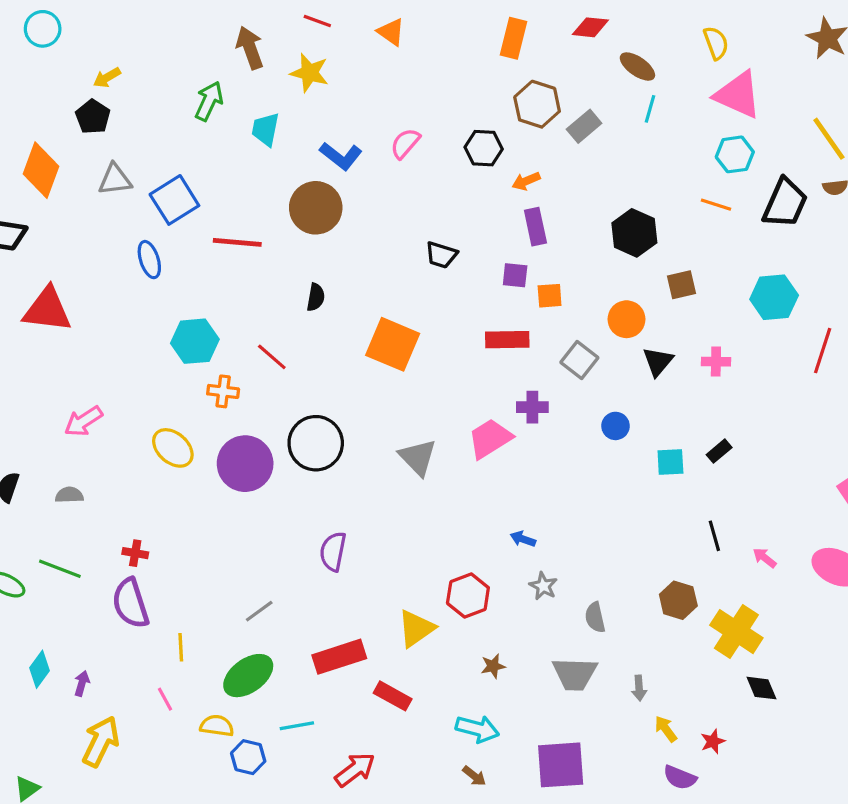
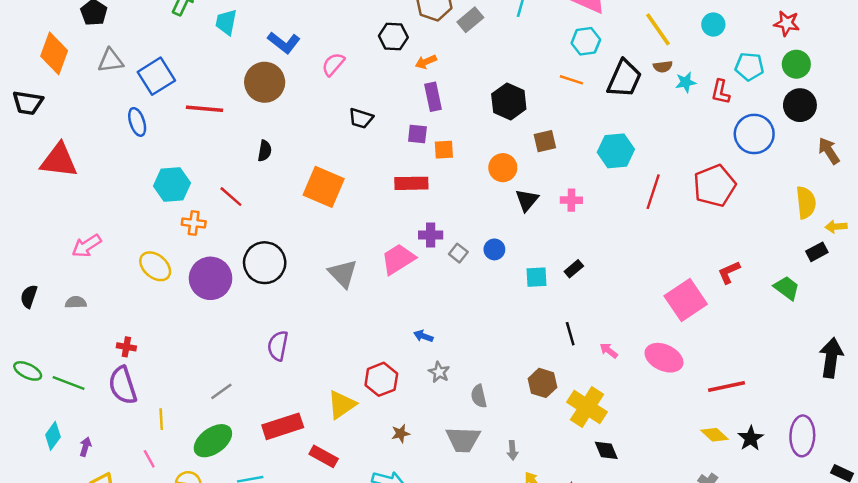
pink semicircle: (405, 143) -> (333, 64), moved
gray square: (579, 360) -> (458, 253), moved, size x0.7
green line: (60, 569) -> (69, 383), moved

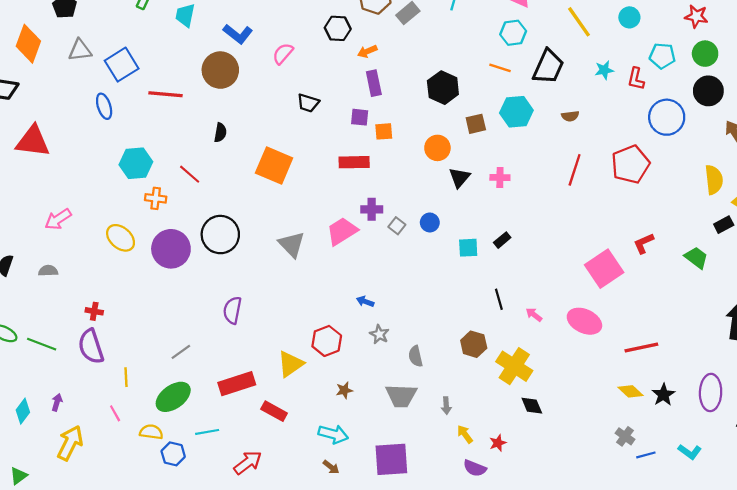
brown semicircle: (663, 67) -> (570, 116), moved
cyan hexagon: (616, 151) -> (516, 112), moved
cyan diamond: (53, 436) -> (23, 411), moved

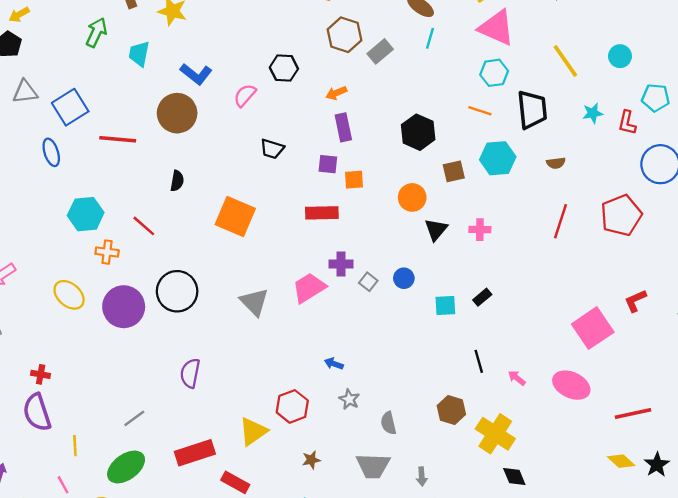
black hexagon: (338, 28) -> (284, 68), moved
black trapezoid: (548, 67) -> (532, 110), turned -30

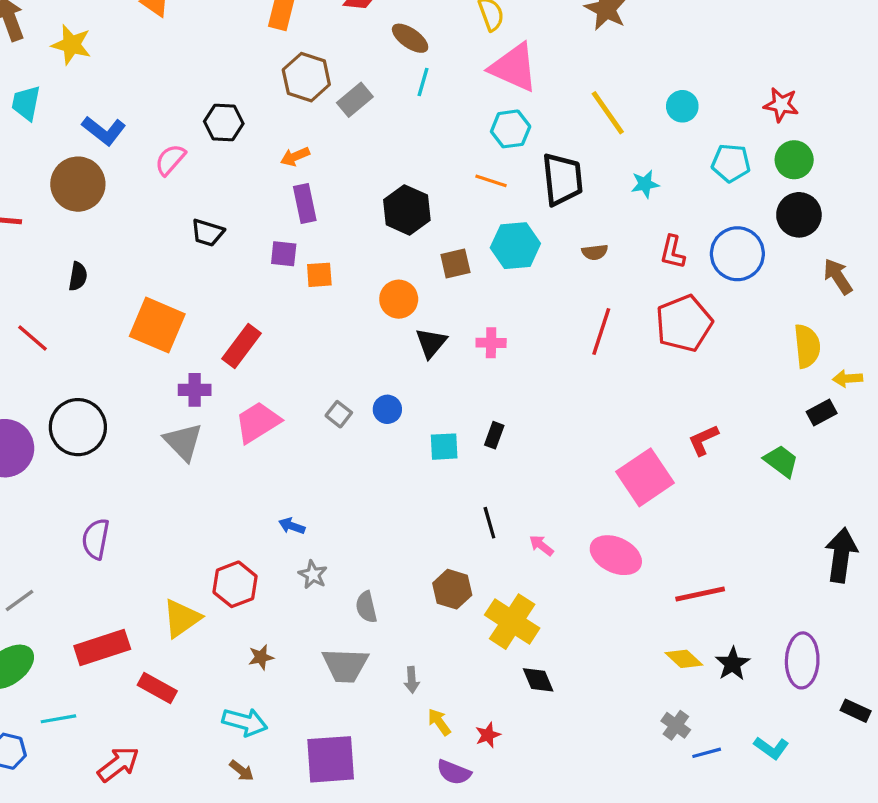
red L-shape: (627, 123) -> (673, 252), moved
red rectangle: (322, 213) -> (242, 346), moved, turned -52
purple cross: (341, 264) -> (195, 390), moved
black rectangle: (482, 297) -> (494, 435), turned -30

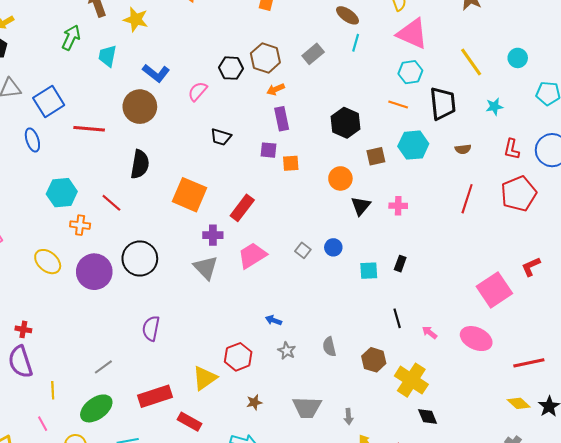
brown hexagon: (306, 77) -> (265, 58), moved
black semicircle: (78, 276) -> (140, 164), size x1.6
gray semicircle: (366, 607) -> (329, 347), moved

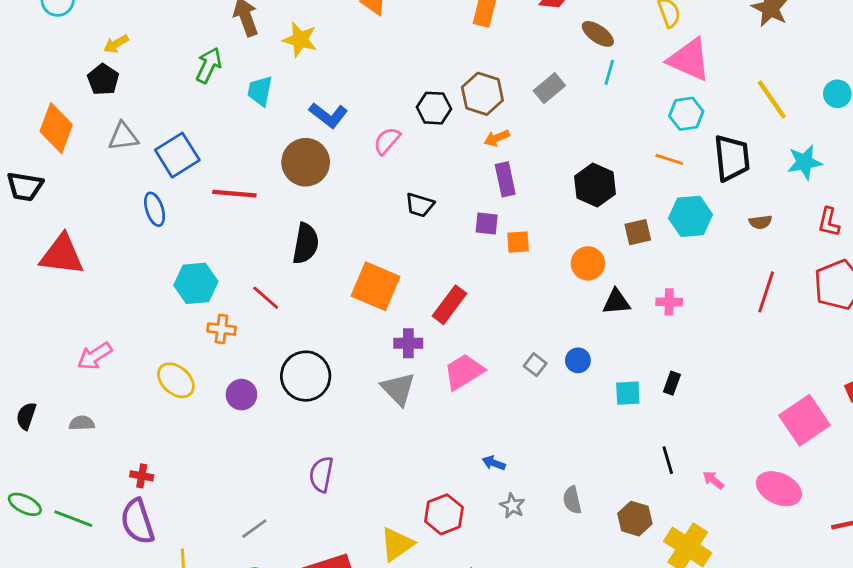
cyan star: (494, 107) -> (805, 162), size x1.4
black triangle: (361, 206) -> (616, 302), turned 45
purple circle: (94, 272) -> (241, 395), size x0.6

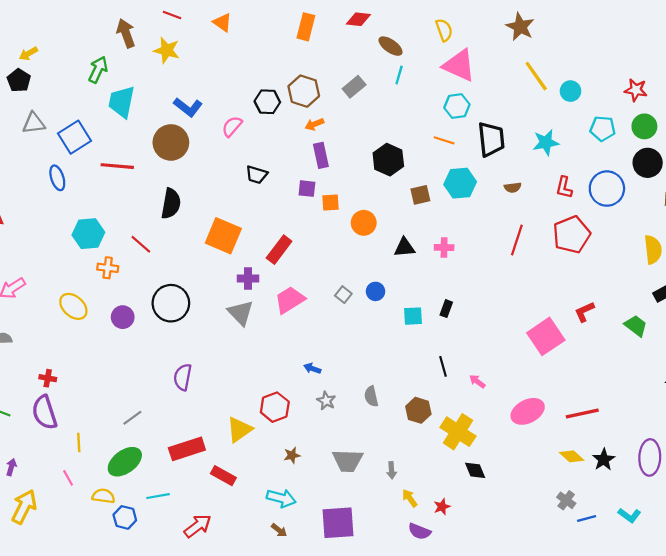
cyan trapezoid: (260, 91) -> (122, 102), moved, size x1.4
yellow line: (772, 99) -> (536, 76), moved
orange circle: (588, 263) -> (364, 223), moved
pink ellipse: (779, 489) -> (528, 411), moved, turned -52

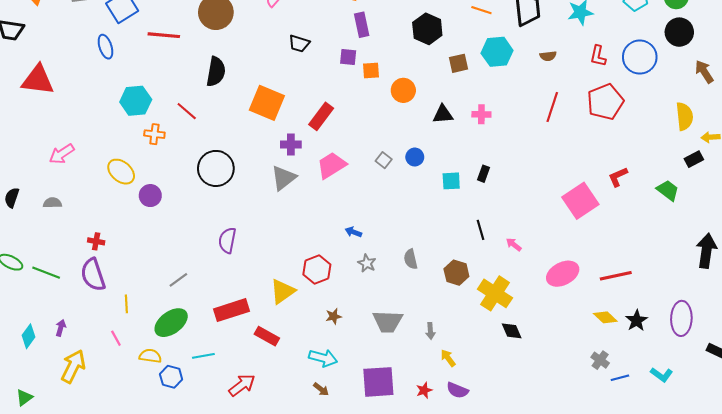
gray triangle: (241, 313) -> (284, 178), turned 36
purple circle: (123, 317) -> (150, 196), moved
red star: (442, 507) -> (424, 390), moved

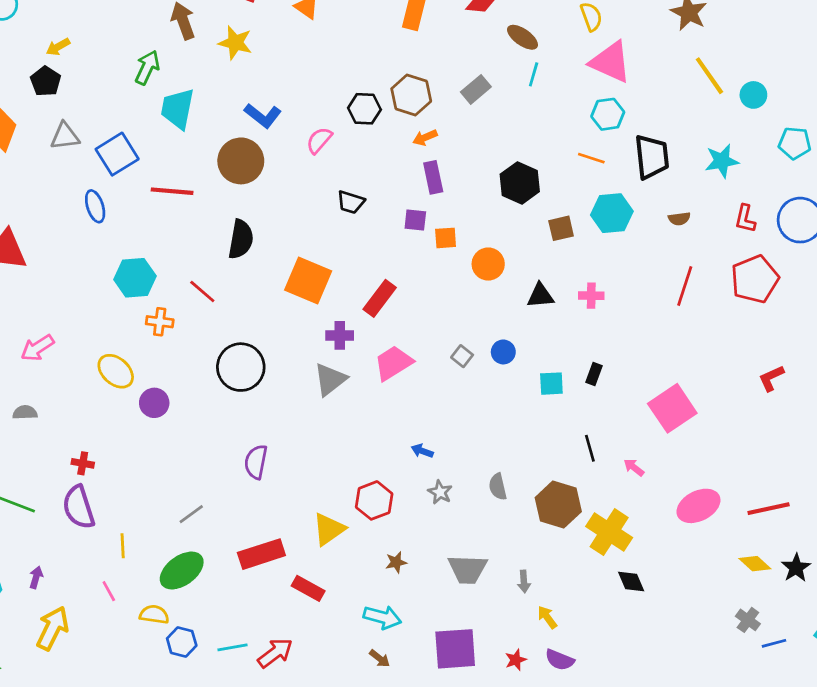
pink square: (580, 201) -> (672, 408), moved
brown hexagon: (456, 273) -> (558, 505), size x1.4
cyan line: (203, 356) -> (233, 647), moved

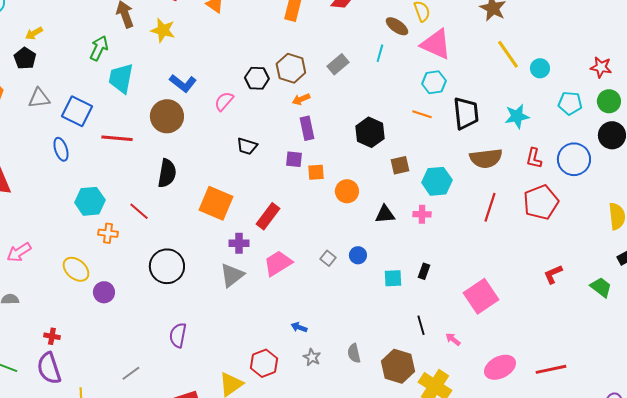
brown ellipse: (523, 37) -> (397, 26), moved
blue square: (117, 154) -> (77, 111), turned -32
cyan hexagon: (612, 213) -> (437, 181), moved
brown semicircle: (679, 219) -> (486, 158), size x2.0

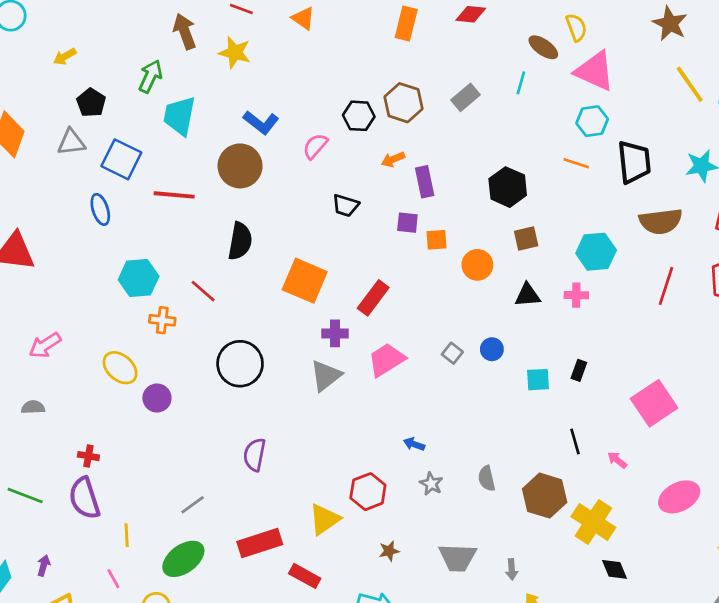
black pentagon: (25, 58) -> (91, 103), moved
orange arrow: (301, 99) -> (393, 159), moved
brown square: (400, 165) -> (526, 238), moved

